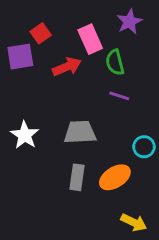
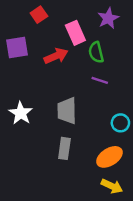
red square: (41, 33) -> (39, 15), moved
gray trapezoid: (80, 132) -> (67, 111), turned -88
orange ellipse: (115, 177) -> (109, 157), moved

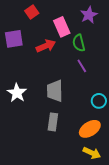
purple line: (100, 80) -> (82, 66), turned 40

